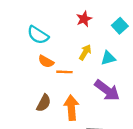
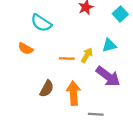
yellow arrow: (85, 52) -> (87, 55), moved
orange semicircle: (46, 62) -> (26, 49), moved

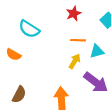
orange line: (67, 59) -> (78, 40), moved
brown semicircle: (47, 89) -> (19, 95), moved

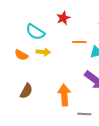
red star: (74, 13) -> (63, 18), moved
yellow arrow: (75, 61) -> (43, 52), moved, turned 64

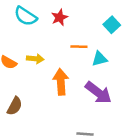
cyan semicircle: (35, 32) -> (26, 16), moved
orange arrow: (64, 95) -> (61, 82), moved

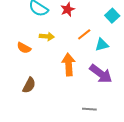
orange line: (79, 47) -> (84, 34), turned -40
yellow arrow: (35, 59) -> (47, 36), moved

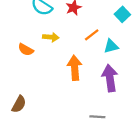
purple arrow: (101, 74) -> (110, 78), turned -135
brown semicircle: (29, 85) -> (19, 104), moved

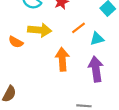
yellow arrow: (51, 37) -> (40, 30), size x1.5

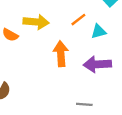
purple arrow: (96, 69) -> (97, 64), turned -85

